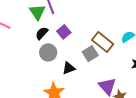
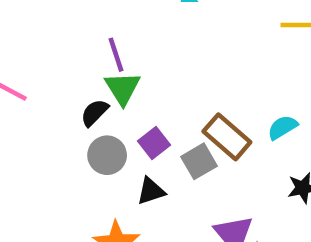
green triangle: (37, 12) -> (123, 88), moved
purple square: (64, 32) -> (154, 143), moved

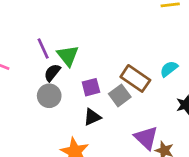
purple line: (116, 55) -> (43, 49), moved
purple square: (154, 143) -> (91, 87), turned 30
gray circle: (107, 155) -> (49, 96), moved

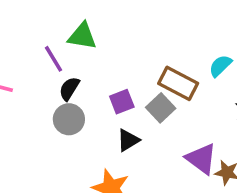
green triangle: (68, 56) -> (82, 36), moved, turned -35

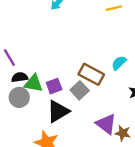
green triangle: (82, 36) -> (34, 83), moved
black semicircle: (69, 89) -> (20, 77), turned 49
black triangle: (128, 140) -> (58, 111), size x1.5

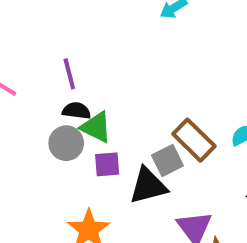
purple square: (54, 86) -> (107, 164), moved
black triangle: (58, 111) -> (148, 186), moved

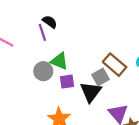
black semicircle: (76, 111) -> (50, 22), moved, turned 32
black triangle: (148, 186) -> (91, 92), turned -35

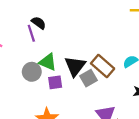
black triangle: (91, 92) -> (75, 66), moved

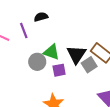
black semicircle: (39, 23) -> (41, 17), turned -48
purple line: (31, 33) -> (24, 31), moved

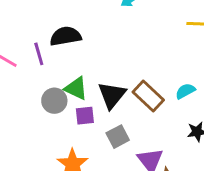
black semicircle: (41, 17) -> (66, 36), size x1.5
gray square: (89, 65) -> (118, 137), moved

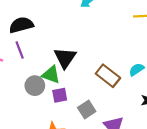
black semicircle: (66, 36) -> (21, 25), moved
black triangle: (112, 95) -> (65, 58), moved

